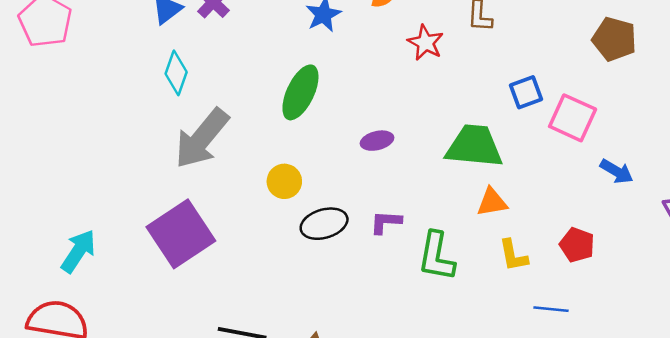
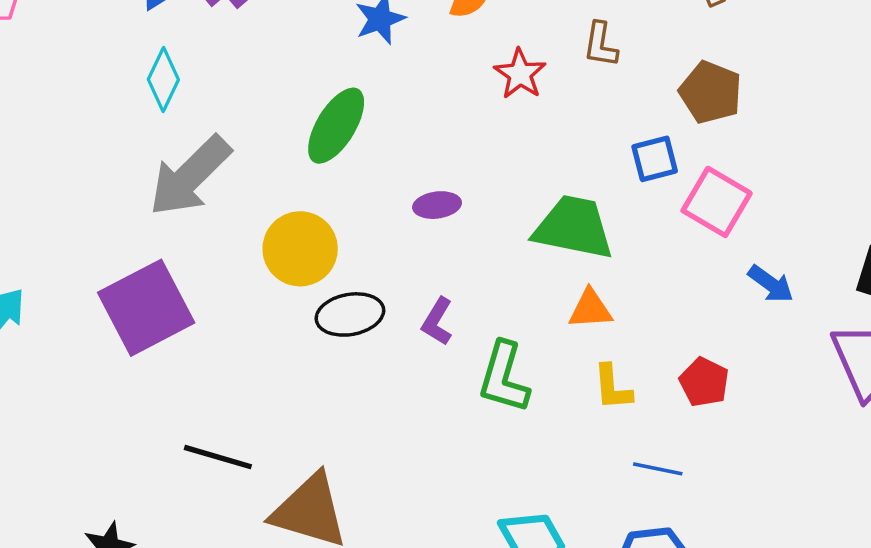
brown pentagon: (614, 39) -> (711, 92), moved
yellow circle: (284, 181) -> (300, 249), size x1.5
purple L-shape: (386, 222) -> (437, 321), turned -68

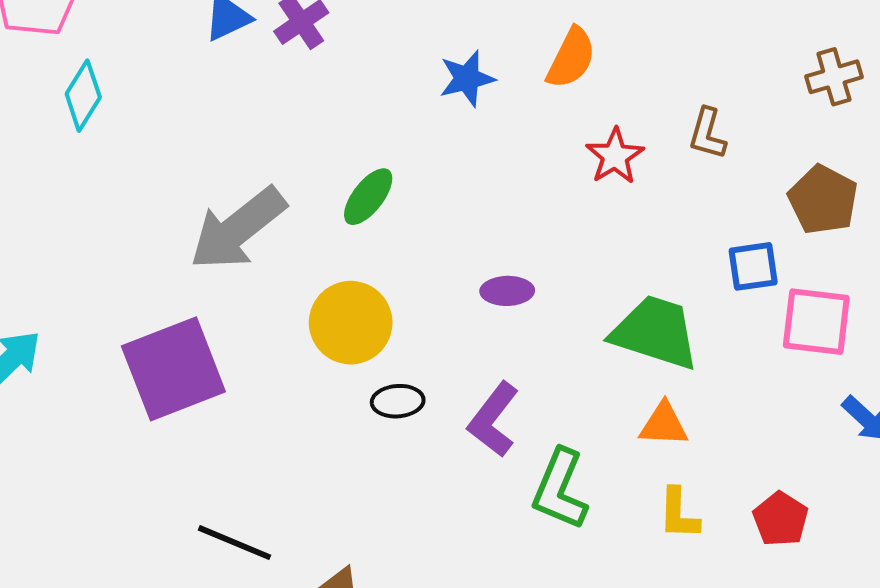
cyan diamond: (163, 80) -> (83, 96), moved
green ellipse: (336, 126) -> (368, 197), moved, size x0.7
pink square: (717, 202) -> (816, 322), turned -30
black ellipse: (350, 314) -> (398, 401), size x0.7
purple L-shape: (437, 321) -> (493, 420), size x1.4

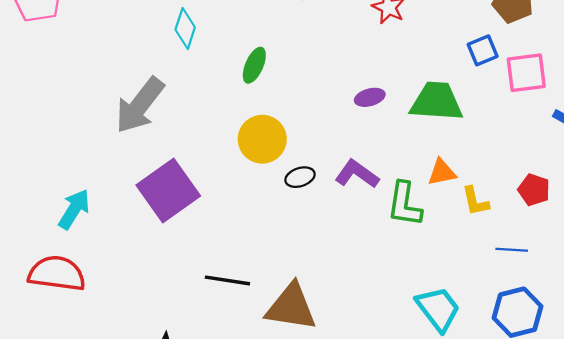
cyan diamond: (83, 96) -> (185, 28), moved
gray arrow: (238, 229) -> (140, 105), moved
purple ellipse: (507, 291) -> (370, 97), moved
purple L-shape: (493, 420) -> (357, 174), turned 102
orange triangle: (664, 424) -> (442, 172), moved

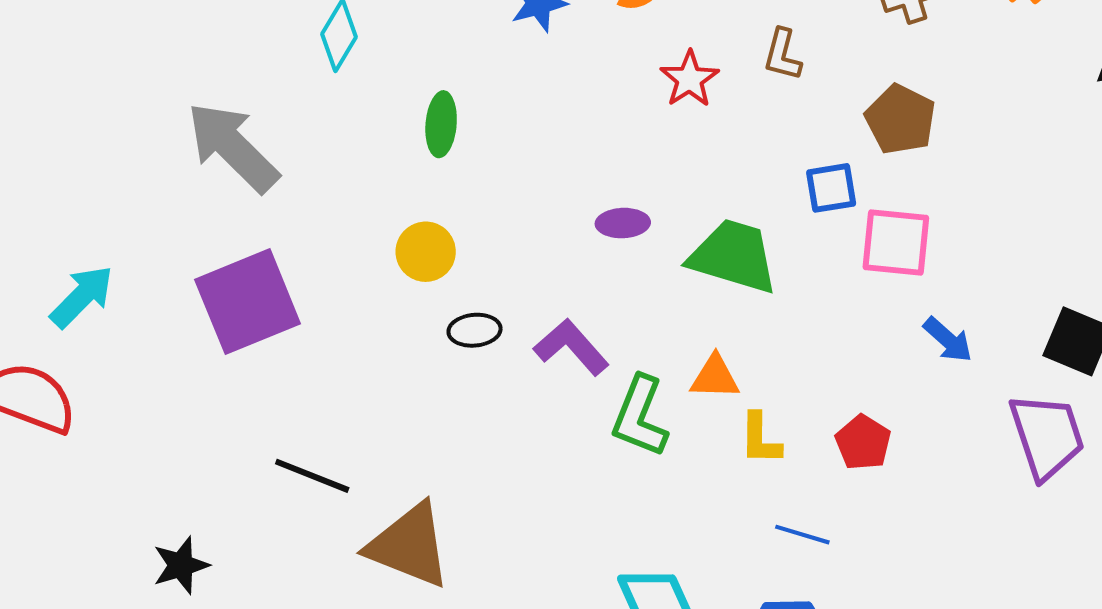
green ellipse: (254, 65) -> (441, 124), turned -32
gray arrow: (140, 105) -> (233, 147), turned 84
yellow circle: (262, 139) -> (426, 252), size x0.7

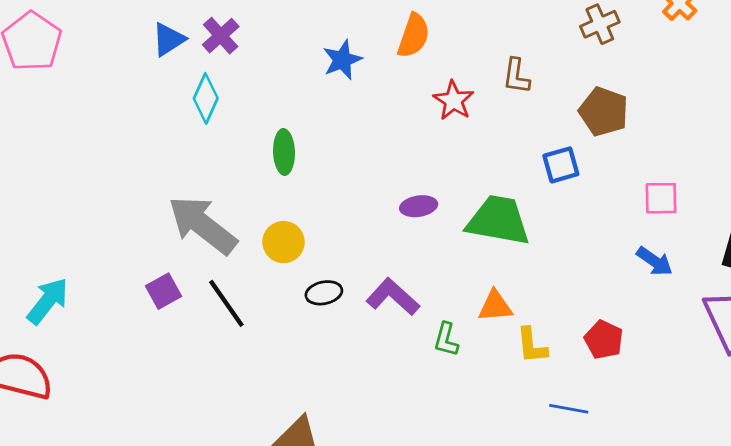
gray arrow: (233, 147) -> (202, 225), moved
pink square: (896, 242) -> (661, 198), moved, size x0.7
purple square: (248, 302) -> (163, 291), size x0.5
green L-shape: (640, 416) -> (446, 340), size x0.6
black line: (312, 476) -> (226, 303), moved, turned 40

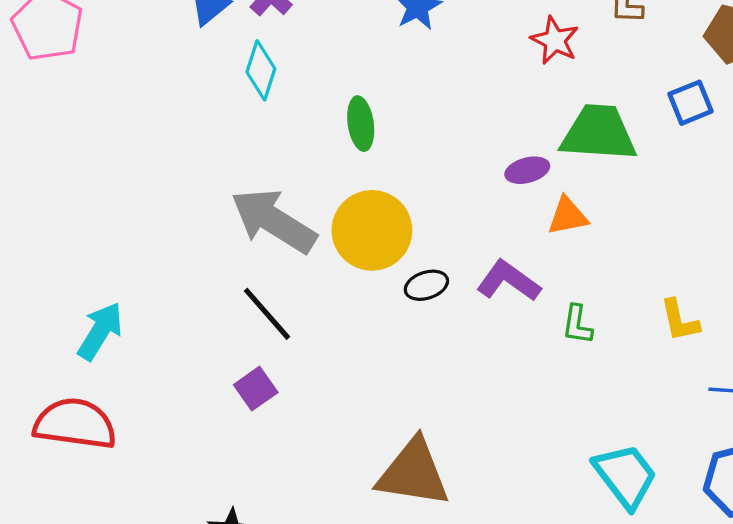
green trapezoid: (498, 220) -> (599, 133), moved
yellow circle: (284, 242) -> (372, 230), size x1.6
purple square: (163, 291) -> (256, 389), moved
black line: (226, 303) -> (267, 314), moved
orange triangle: (495, 306) -> (568, 216), moved

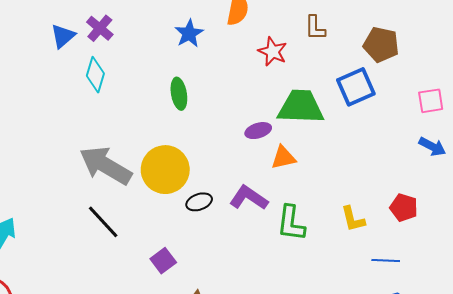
blue square: (691, 103) -> (356, 87), size x1.4
green ellipse: (361, 124) -> (179, 94), moved
green L-shape: (577, 325) -> (291, 223), size x1.5
purple square: (256, 389) -> (163, 261), moved

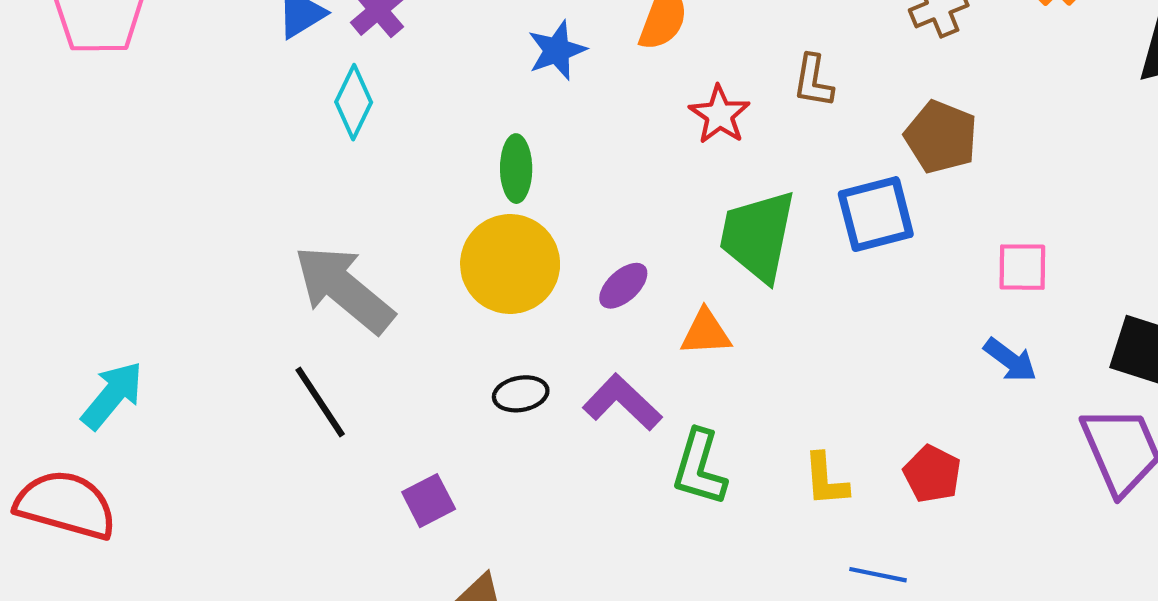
green trapezoid: (301, 107) -> (758, 236), turned -90
purple ellipse: (258, 131) -> (623, 286), moved, turned -35
yellow circle: (165, 170) -> (510, 264), moved

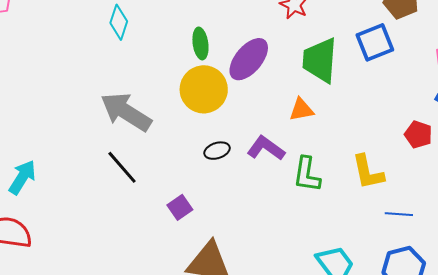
purple ellipse: (623, 286) -> (249, 59), moved, size x1.8
red pentagon: (932, 474) -> (418, 135), moved
yellow L-shape: (826, 480) -> (368, 172), size x1.4

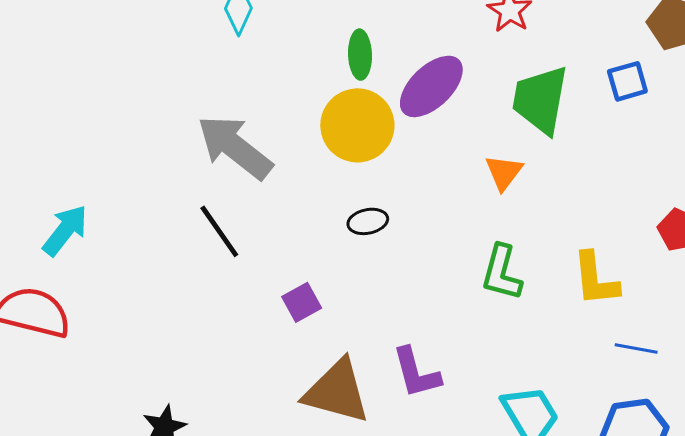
blue square: (375, 42) -> (627, 81), size x0.7
orange triangle: (301, 110) -> (504, 172), turned -48
purple L-shape: (266, 148) -> (416, 373), moved, turned -147

